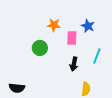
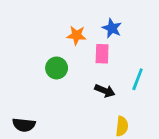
blue star: (88, 26) -> (112, 28), moved
black arrow: (74, 64) -> (105, 91), turned -80

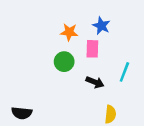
green circle: (57, 68) -> (64, 62), moved

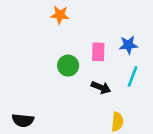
blue star: (101, 26) -> (128, 45), moved, turned -30
orange star: (69, 32) -> (60, 15), moved

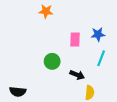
green circle: (68, 66) -> (52, 61), moved
black arrow: (101, 87) -> (77, 75), moved

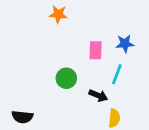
cyan line: (101, 58) -> (117, 74), moved

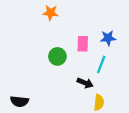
green circle: (66, 78) -> (57, 56), moved

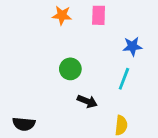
pink rectangle: (83, 44) -> (99, 15), moved
black arrow: (85, 83) -> (87, 101), moved

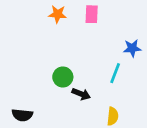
blue star: (132, 46) -> (132, 48), moved
green circle: (70, 69) -> (63, 77), moved

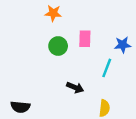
pink rectangle: (92, 14) -> (85, 39), moved
green circle: (63, 77) -> (58, 46), moved

